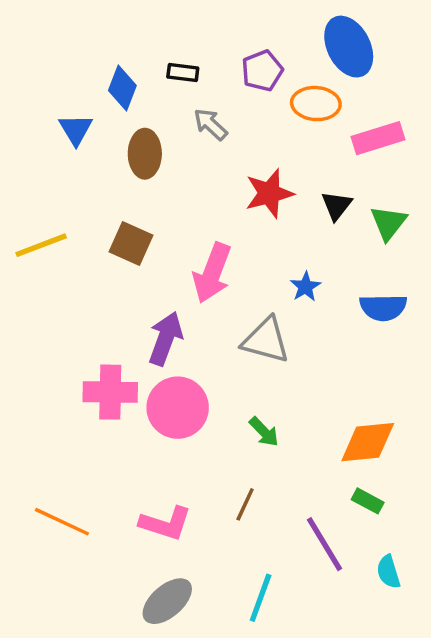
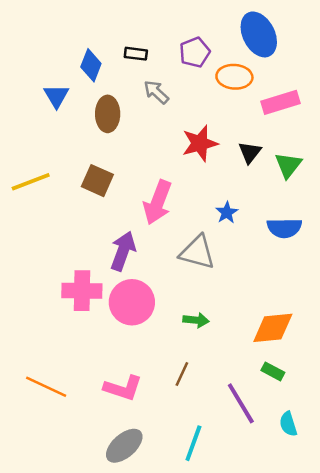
green arrow: (264, 432) -> (196, 320), turned -40

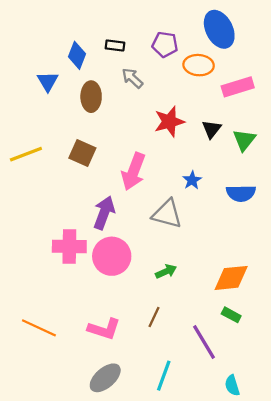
purple pentagon: (195, 52) -> (165, 44), turned 30
green arrow: (196, 320) -> (166, 271), turned -30
cyan semicircle: (288, 424) -> (232, 385), moved

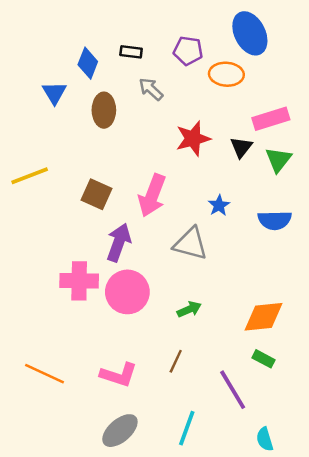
pink rectangle: (238, 87) -> (271, 119), moved
brown square: (82, 153) -> (96, 194), moved

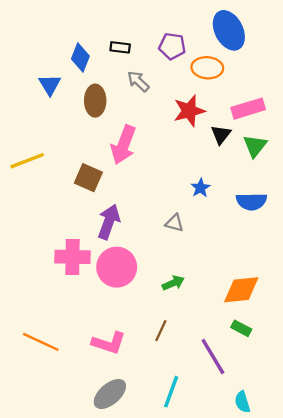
red star: (193, 139) -> (189, 111), moved
pink arrow: (152, 195) -> (123, 145), moved
gray triangle: (190, 244) -> (174, 223), size x0.6

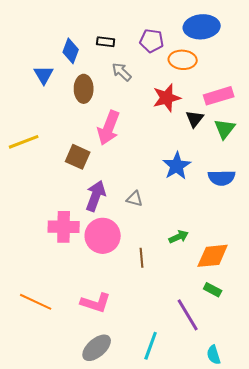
blue ellipse: (229, 30) -> (202, 27), turned -68
blue star: (201, 188) -> (177, 166), size x1.6
gray triangle: (174, 223) -> (135, 199), moved
green arrow: (173, 283) -> (179, 237), moved
brown line: (161, 331) -> (142, 258), moved, turned -30

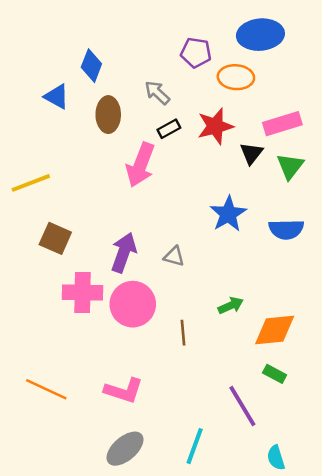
black rectangle: (106, 42) -> (169, 129), moved, turned -36
blue triangle: (44, 75) -> (57, 97), turned -30
brown square: (78, 157) -> (55, 238), moved

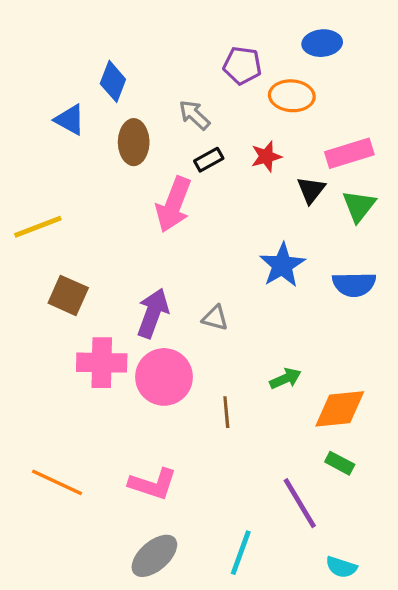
blue ellipse: (260, 35) -> (322, 43), size x0.7
red star: (215, 126) -> (266, 157), size x0.7
cyan semicircle: (276, 458) -> (341, 567), turned -55

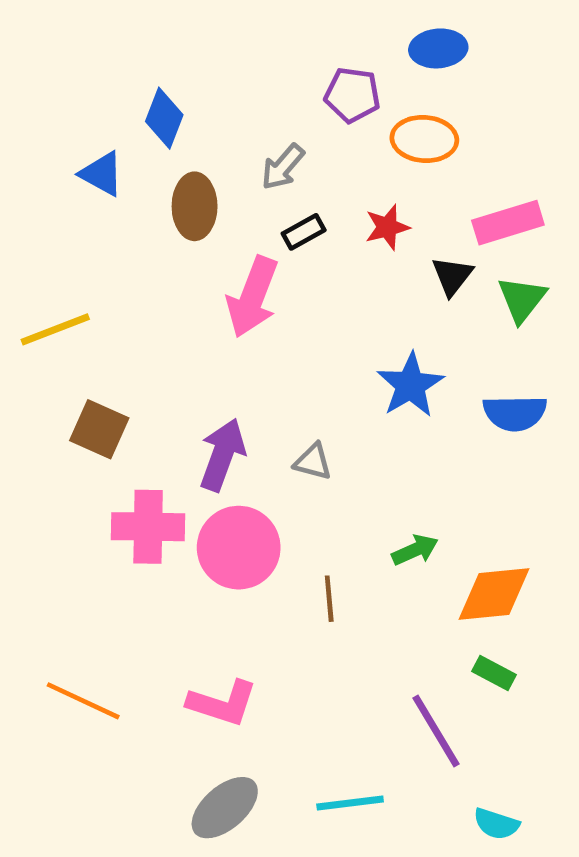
blue ellipse: (322, 43) -> (438, 48), moved
gray arrow: (194, 115) -> (283, 167), turned -92
cyan line: (241, 553) -> (350, 803), turned 63

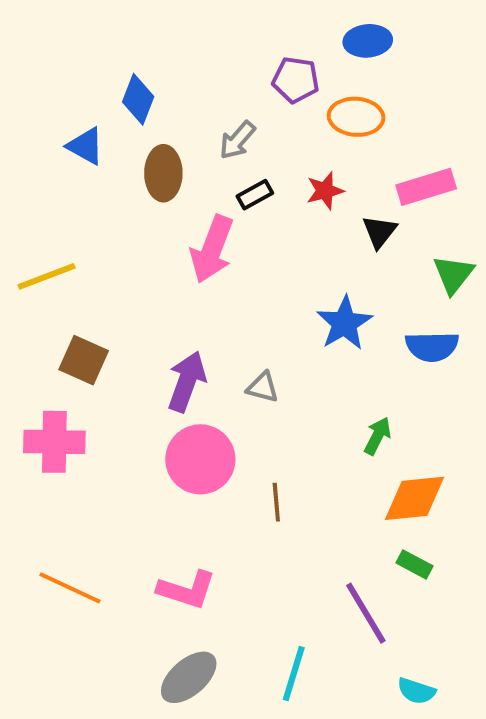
green triangle: (522, 299) -> (453, 274), moved
pink cross: (148, 527) -> (54, 442), moved
green arrow: (415, 550) -> (377, 436), moved, turned -39
cyan line: (350, 803) -> (294, 673), turned -66

